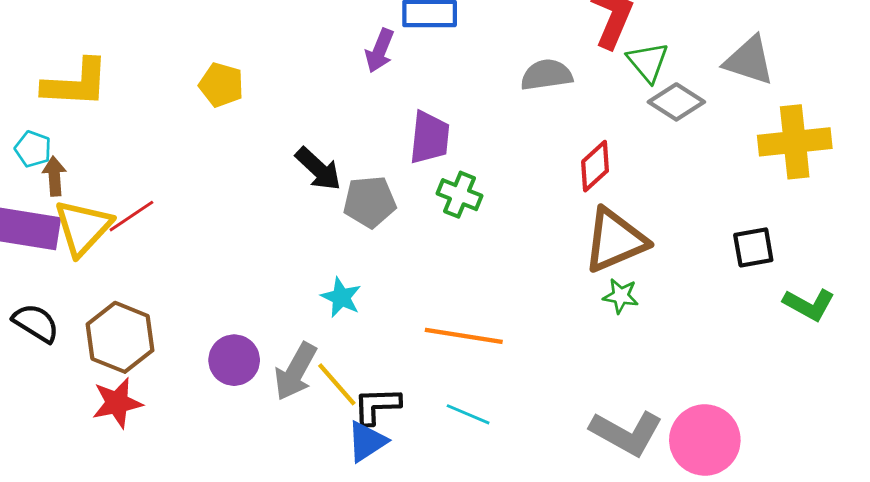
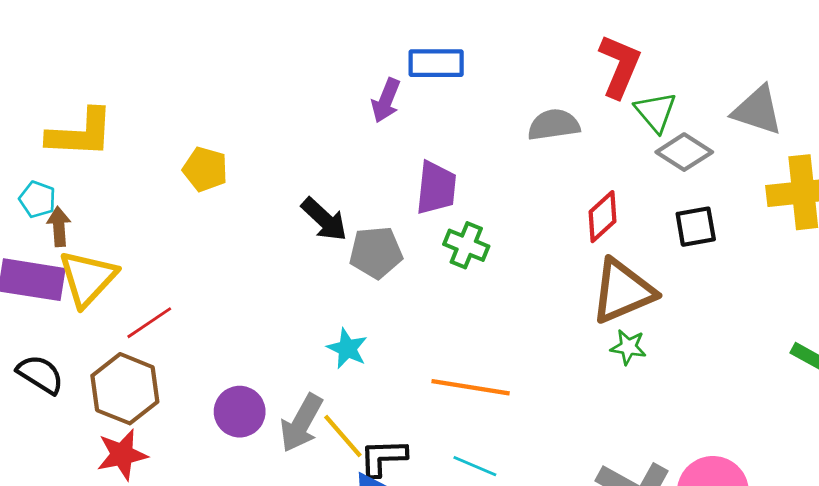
yellow pentagon: (221, 85) -> (205, 169), moved
red line: (131, 216) -> (149, 323), moved
black square: (753, 247) -> (696, 227), moved

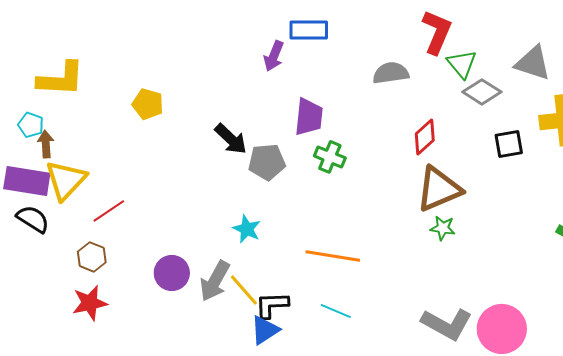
black square: (696, 227) -> (509, 144), moved
black semicircle: (40, 374) -> (33, 219), moved
brown hexagon: (125, 389) -> (92, 257), size x0.6

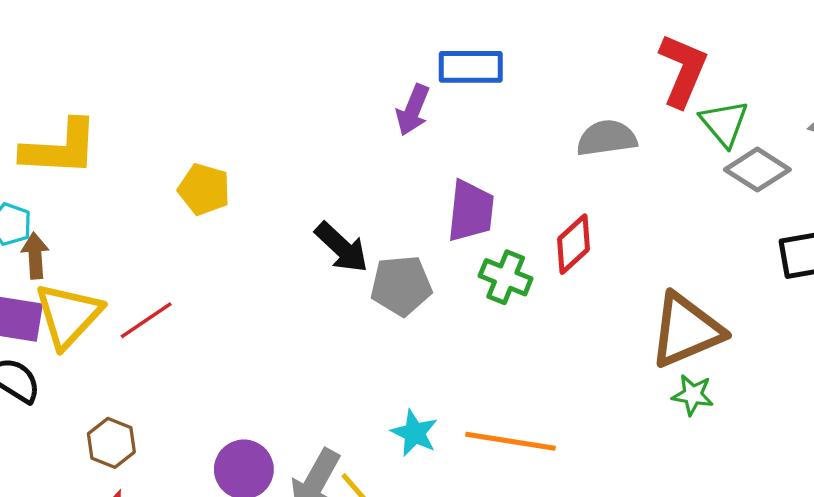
red diamond: (425, 137) -> (573, 244), moved
red line: (109, 211) -> (146, 320), moved
cyan star: (247, 229) -> (414, 433), moved

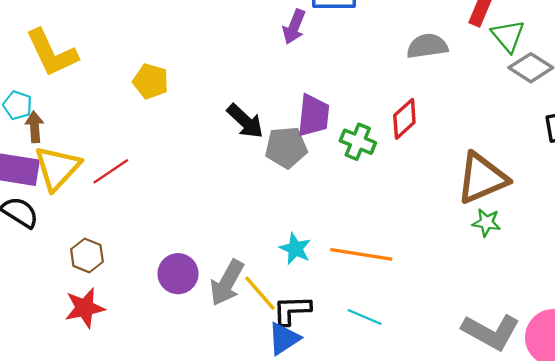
yellow L-shape: (60, 148) -> (52, 53), turned 62
purple trapezoid: (471, 211) -> (313, 116), moved

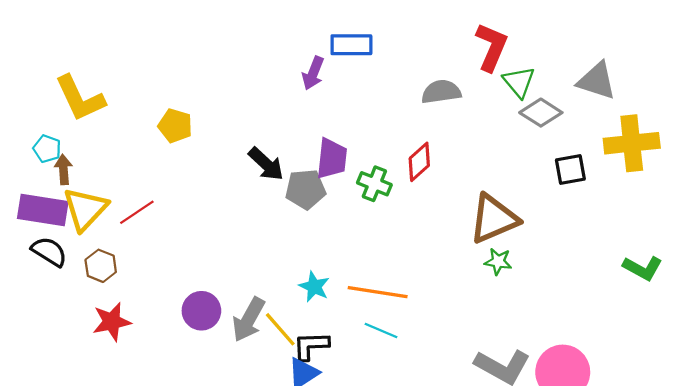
brown hexagon: (87, 255) -> (101, 266), moved
red star: (85, 308) -> (112, 322), moved
cyan line: (365, 317) -> (381, 330), moved

